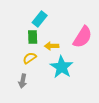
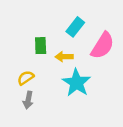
cyan rectangle: (40, 19) -> (75, 27), moved
yellow semicircle: (30, 58) -> (26, 78), moved

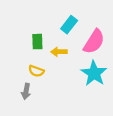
yellow semicircle: (26, 78) -> (36, 71), moved, turned -126
cyan star: (77, 83) -> (94, 73), moved

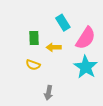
cyan rectangle: (69, 25) -> (63, 23), turned -70
gray arrow: (26, 91) -> (49, 93), moved

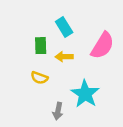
cyan rectangle: (63, 23) -> (64, 27), moved
cyan star: (86, 67) -> (85, 94), moved

